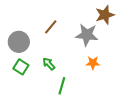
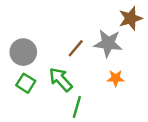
brown line: (51, 27) -> (76, 48), moved
green arrow: (49, 64) -> (61, 79), size x1.5

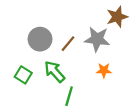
gray circle: (23, 52) -> (40, 39), moved

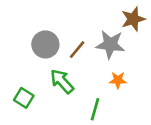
green square: (23, 75) -> (24, 98), moved
green line: (69, 96) -> (95, 109), moved

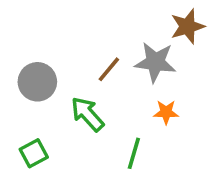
gray circle: (45, 44) -> (37, 82), moved
green square: (24, 98) -> (34, 153), moved, turned 30

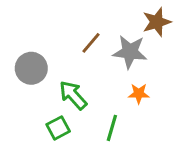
brown line: (109, 69) -> (91, 43), moved
green square: (34, 153) -> (58, 128), moved

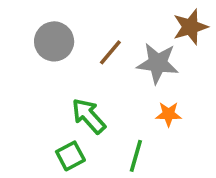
gray circle: (31, 68) -> (54, 41), moved

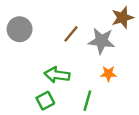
gray circle: (54, 41) -> (20, 29), moved
green arrow: (89, 116) -> (57, 75), turned -40

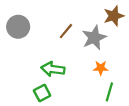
gray star: (101, 41) -> (94, 38), turned -30
green line: (87, 101) -> (109, 92), moved

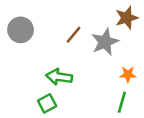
orange star: (101, 68) -> (128, 74), moved

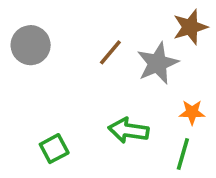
green arrow: (59, 77) -> (129, 130), moved
green square: (47, 103) -> (54, 149), moved

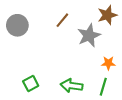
brown line: (110, 52) -> (62, 20), moved
green arrow: (129, 130) -> (72, 86), moved

